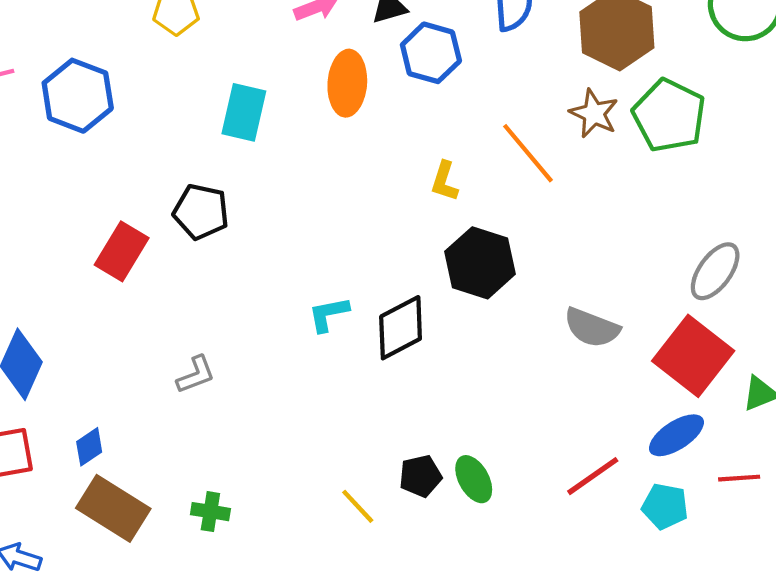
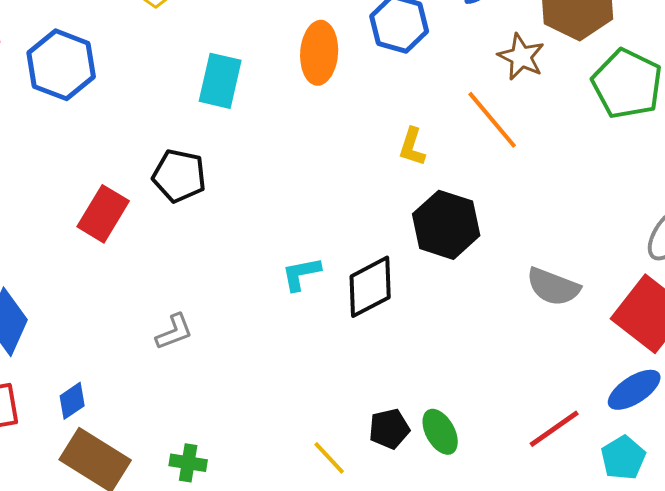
brown star: (594, 113) -> (521, 57), moved
cyan pentagon: (665, 506) -> (623, 458), turned 30

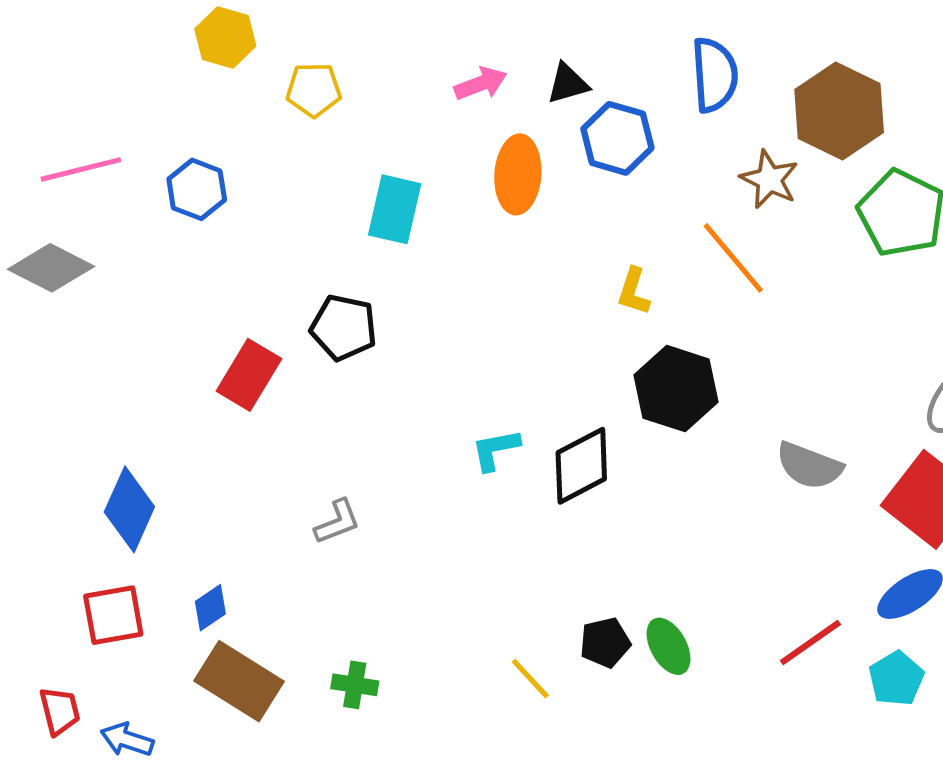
blue hexagon: (61, 65) -> (197, 189), size x0.7

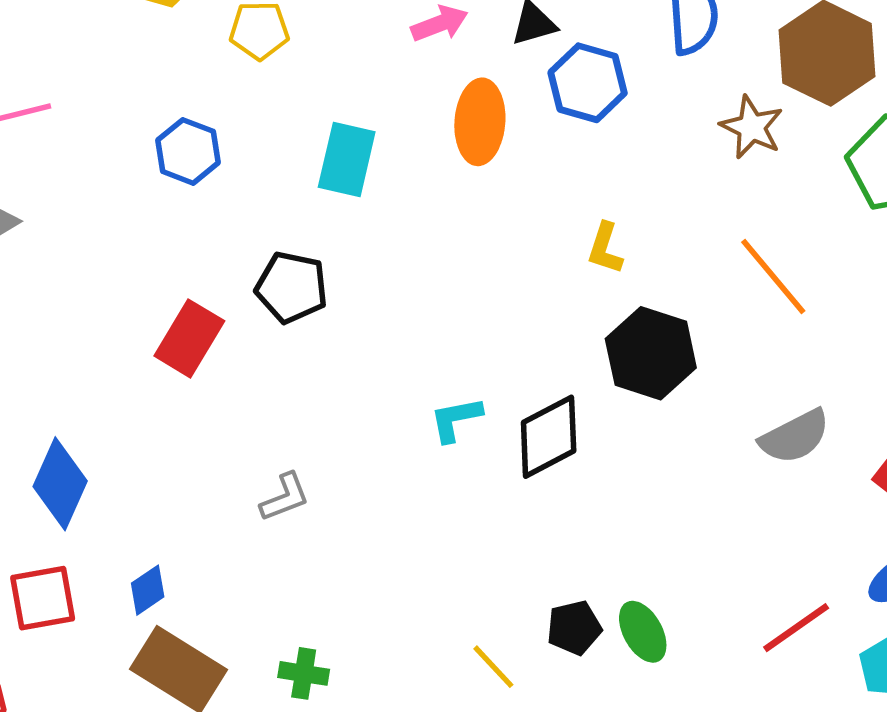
blue hexagon: (197, 189) -> (188, 151), moved
orange line: (733, 258) -> (773, 277), moved
gray semicircle: (809, 466) -> (795, 437), turned -48

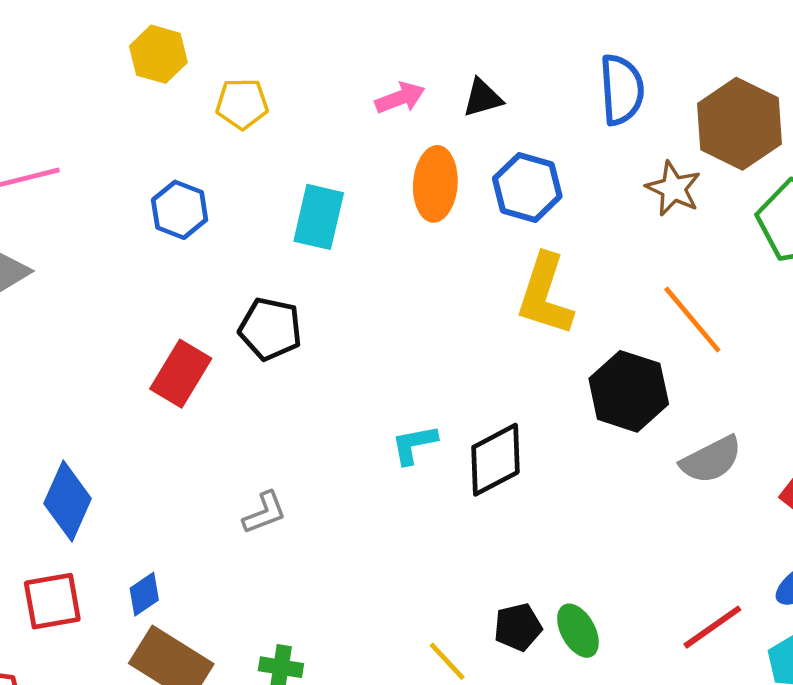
blue hexagon: (588, 83) -> (527, 187), moved
yellow L-shape: (605, 248) -> (545, 295), size x1.8
black hexagon: (651, 353) -> (629, 391), moved

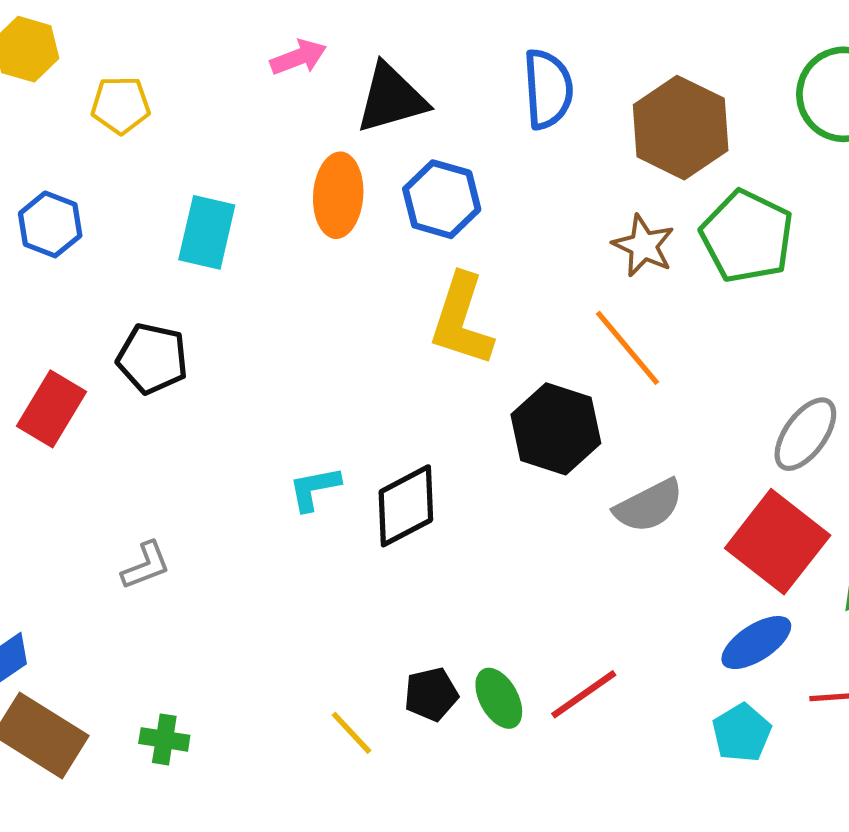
pink arrow: (400, 98) -> (298, 57), moved
black triangle: (482, 98) -> (391, 98), size x1.6
brown star: (673, 189) -> (643, 246), moved
red line: (712, 627) -> (584, 694), moved

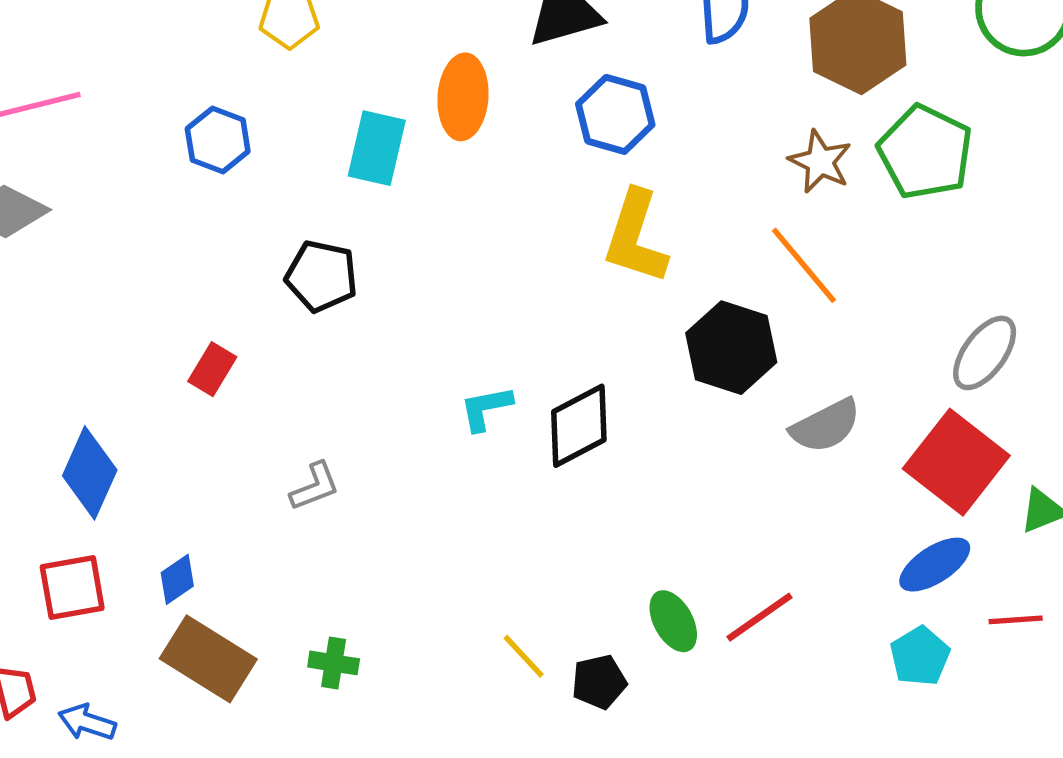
orange ellipse: (338, 195) -> (463, 97), moved
red rectangle: (52, 409) -> (212, 369), moved, size x0.7
black pentagon: (431, 694) -> (599, 682), moved

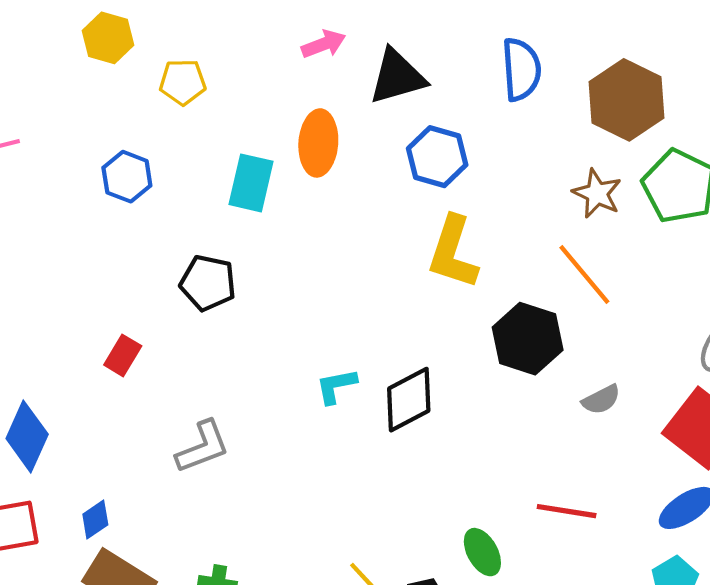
gray semicircle: (826, 426) -> (601, 400), size x0.7
gray L-shape: (315, 486) -> (203, 447), size x1.4
red line: (760, 617) -> (567, 511), moved, turned 44

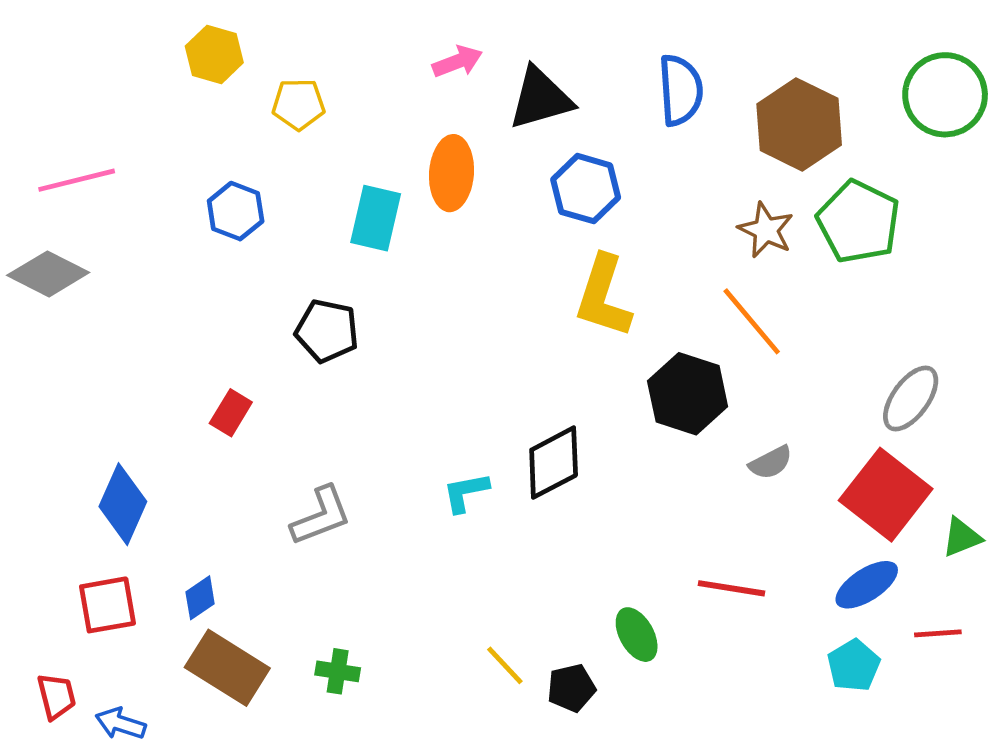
cyan L-shape: (336, 386) -> (466, 492), moved

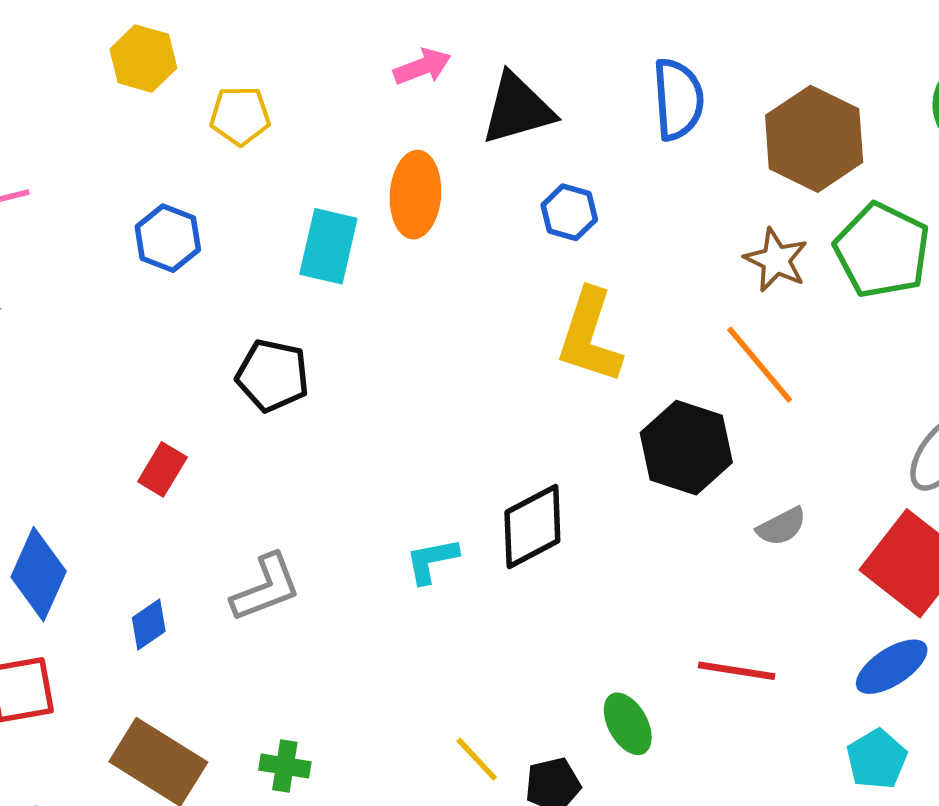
blue hexagon: (586, 189) -> (569, 212), size x0.7
blue diamond: (200, 598) -> (149, 624), moved

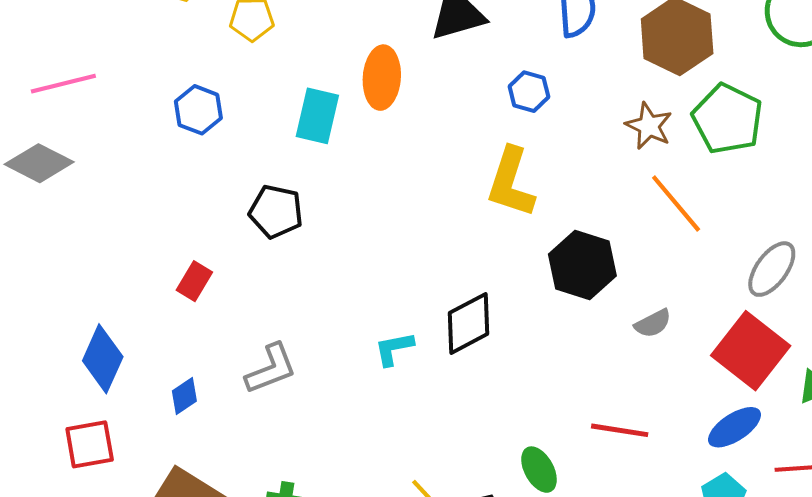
blue hexagon: (569, 212) -> (529, 92), moved
orange line: (760, 365) -> (676, 204), moved

